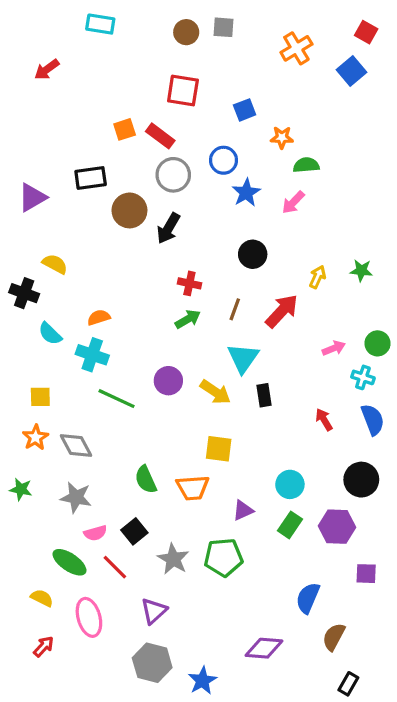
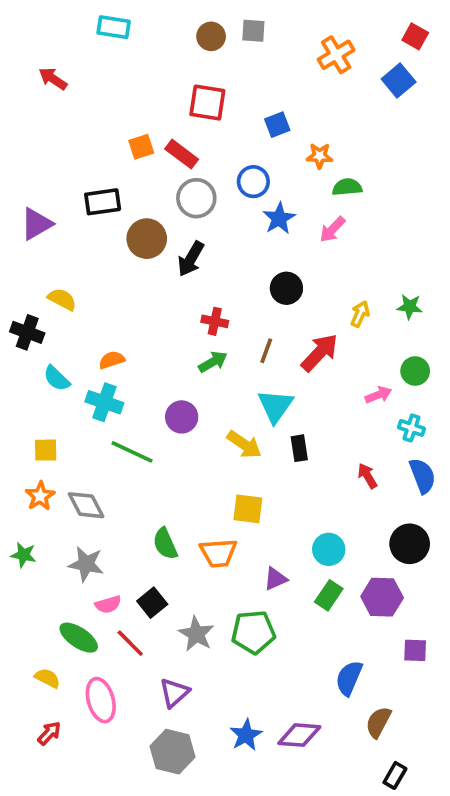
red arrow: (47, 69) -> (53, 79), turned 70
green circle: (378, 343) -> (415, 371), moved
purple circle: (168, 381) -> (182, 417), moved
blue star: (202, 681) -> (246, 735), moved

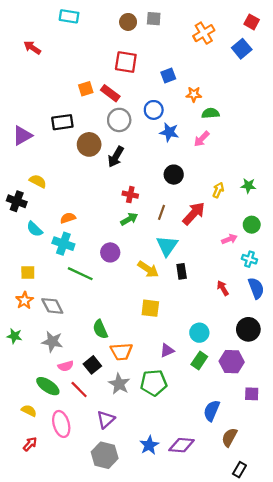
blue star: (279, 218) -> (169, 132), turned -30
orange trapezoid: (218, 553) -> (121, 352), moved

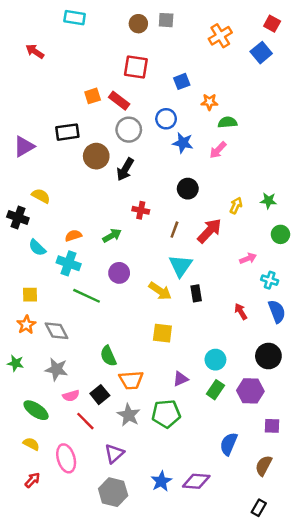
green arrow: (129, 219) -> (112, 236), moved
green circle: (252, 225) -> (280, 234), moved
green ellipse: (48, 386) -> (36, 410), moved
brown semicircle: (229, 437) -> (264, 466), moved

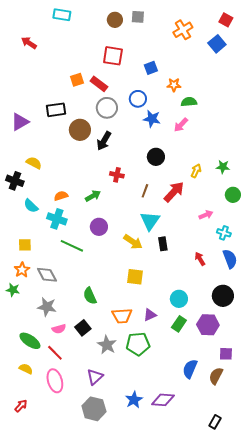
green star: (16, 363) -> (13, 290), moved
orange trapezoid: (131, 380) -> (122, 316), moved
red line: (85, 421) -> (55, 353), moved
brown semicircle: (264, 466) -> (216, 376), moved
red arrow: (32, 480) -> (21, 406), moved

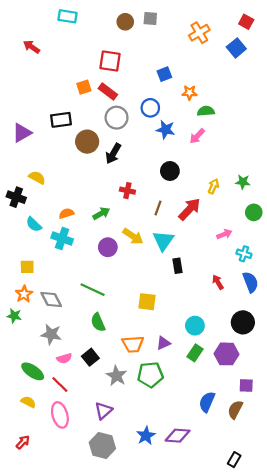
red square: (113, 56) -> (110, 61), moved
yellow arrow: (133, 242) -> (133, 236), moved
green line: (72, 246) -> (93, 290), moved

